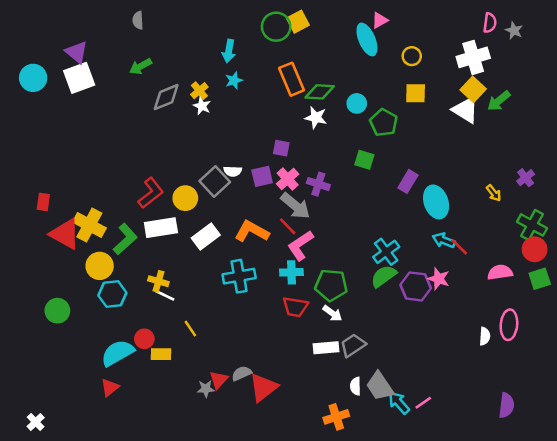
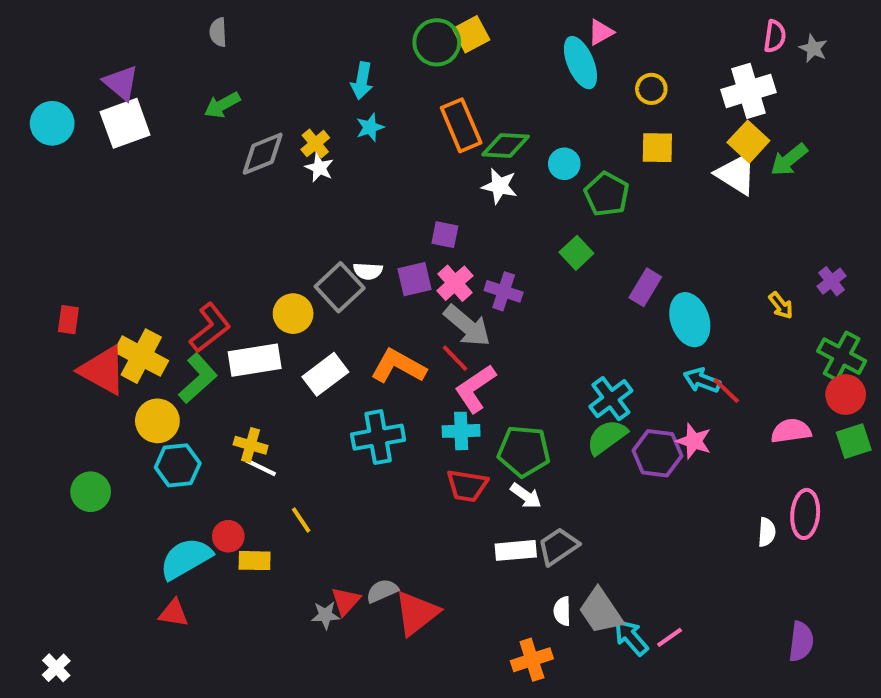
green square: (364, 160) -> (576, 253), turned 30
red L-shape: (151, 193) -> (210, 328), moved
red triangle: (110, 387) -> (174, 613), turned 48

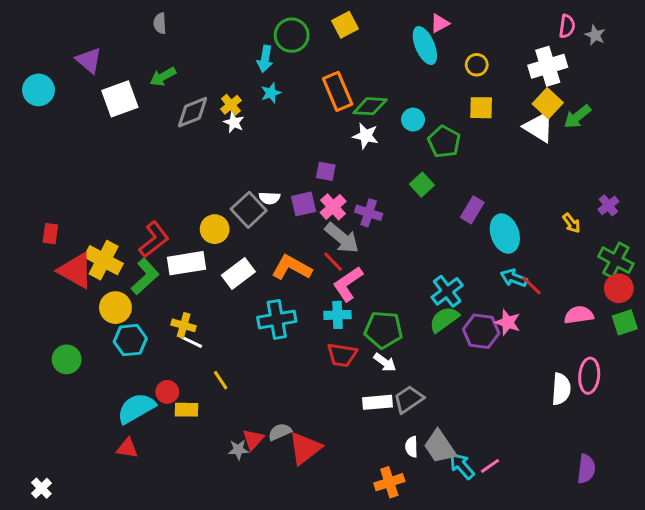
green circle: (437, 42) -> (292, 35), moved
white square: (125, 123) -> (120, 99), moved
white semicircle: (767, 532) -> (561, 389), size x1.5

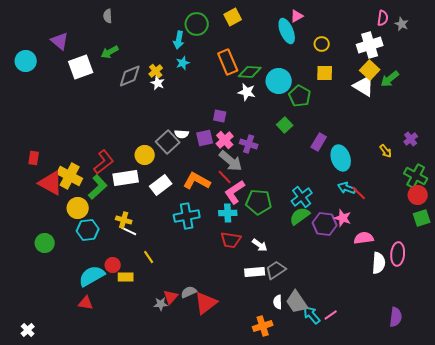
cyan circle: (413, 120) -> (279, 81), size x1.6
pink semicircle: (579, 315) -> (364, 238), moved
green pentagon: (383, 330) -> (259, 202), moved

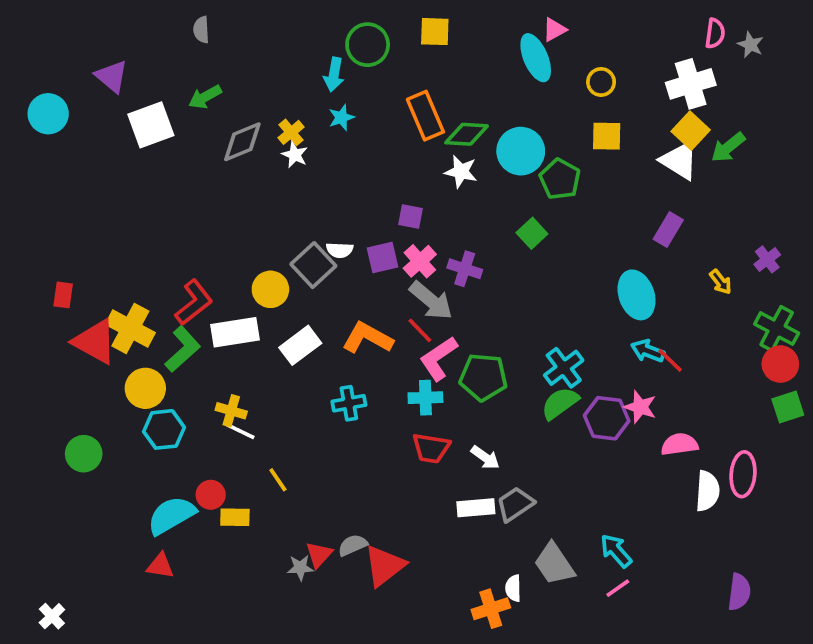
yellow square: (233, 17) -> (435, 32), turned 30
purple rectangle: (319, 142) -> (668, 230), moved
cyan cross: (187, 216) -> (349, 403), size x0.7
white semicircle: (278, 302) -> (513, 588), moved
cyan arrow: (312, 315) -> (616, 551), moved

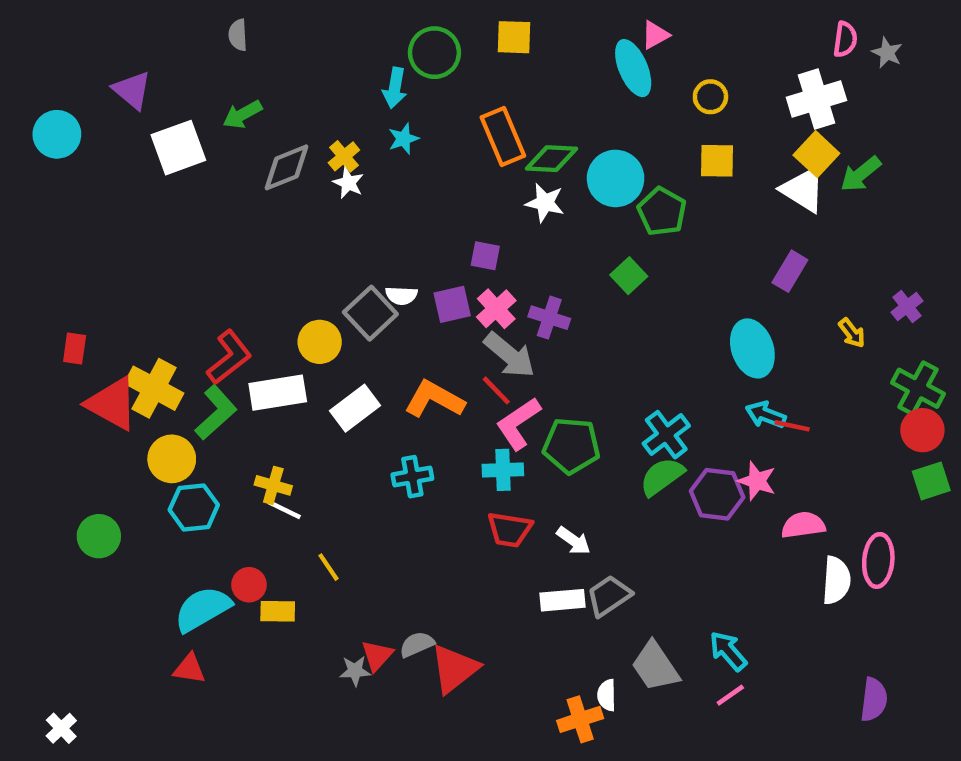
red line: (670, 360) -> (792, 426), turned -32

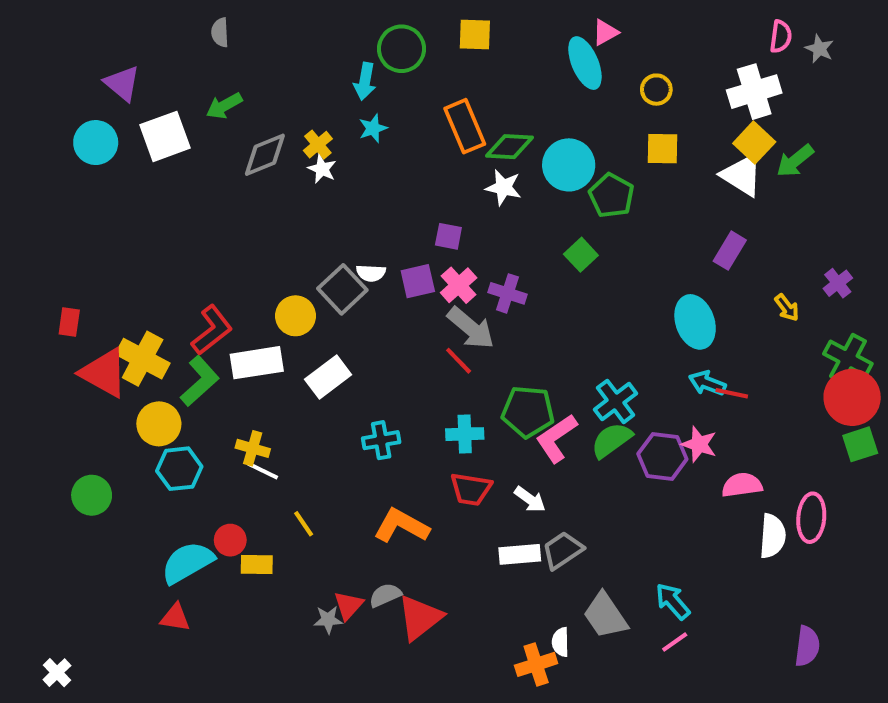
cyan circle: (57, 134) -> (96, 143), moved
orange L-shape: (434, 399) -> (401, 526), moved
pink L-shape: (518, 424) -> (556, 438), moved
red circle: (922, 430) -> (852, 397), size x1.4

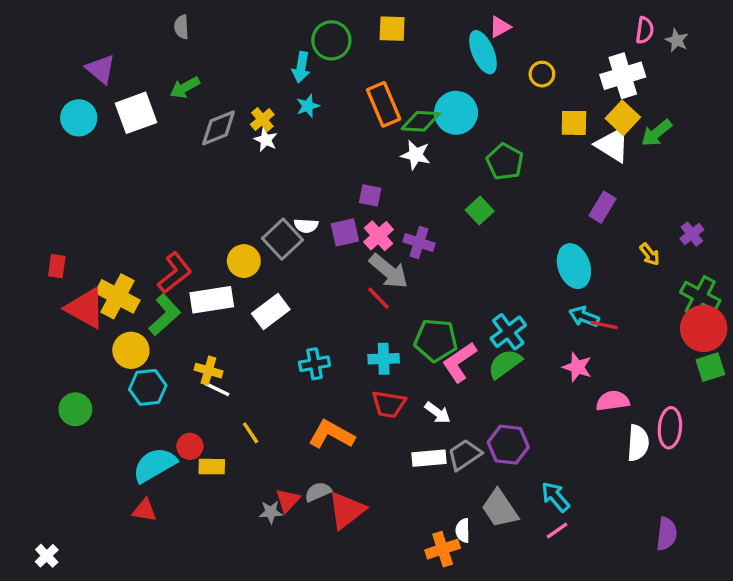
yellow square: (662, 149) -> (574, 123), moved
cyan circle: (569, 165) -> (456, 113), moved
purple hexagon: (662, 456) -> (508, 445), moved

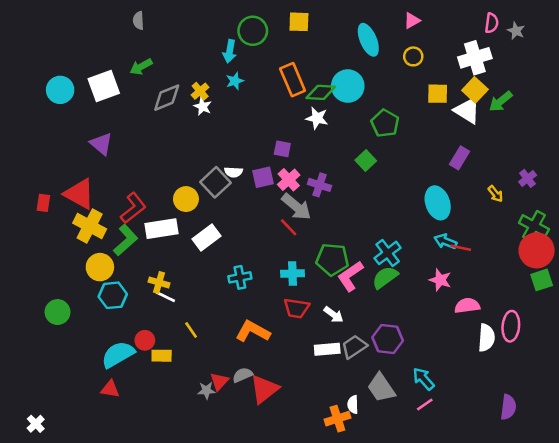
pink triangle: (500, 27) -> (412, 21), moved
purple triangle: (101, 69) -> (101, 144), moved
red triangle: (85, 308) -> (79, 194), moved

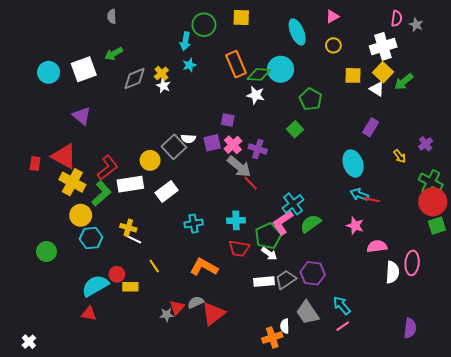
white triangle: (467, 110) -> (377, 89), size x0.7
red line: (289, 227) -> (251, 183), moved
cyan cross: (388, 253) -> (293, 204), moved
green pentagon: (332, 259) -> (268, 236), moved, turned -30

